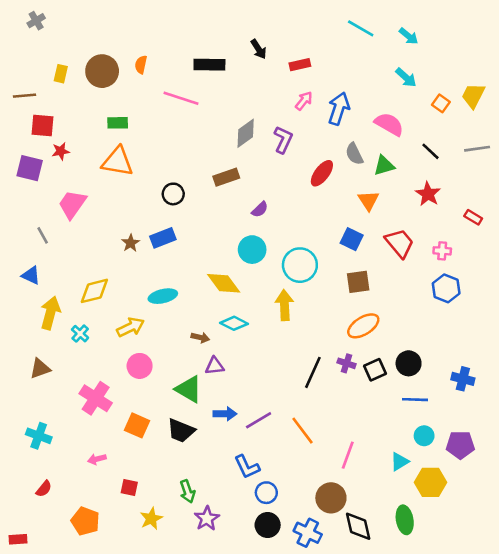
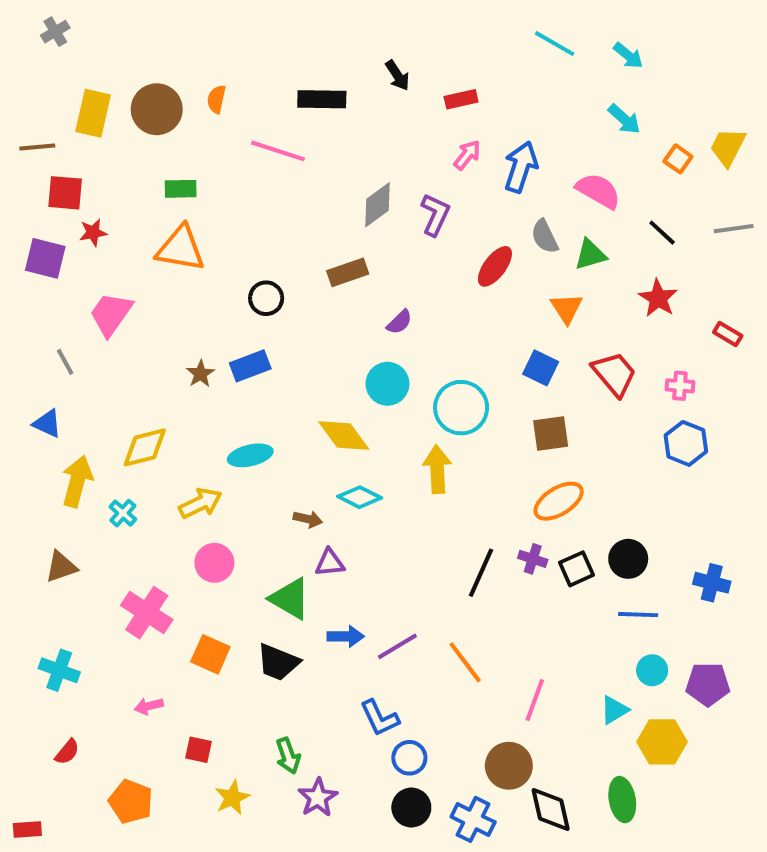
yellow rectangle: (61, 74) -> (93, 113), size x1.6

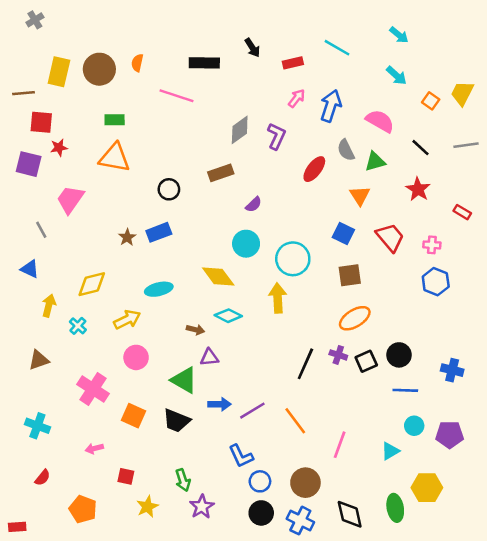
cyan line: (555, 44) -> (337, 48), moved
yellow arrow: (77, 481) -> (49, 306), size x0.7
yellow hexagon: (662, 742) -> (427, 488), moved
brown circle: (509, 766) -> (305, 483), moved

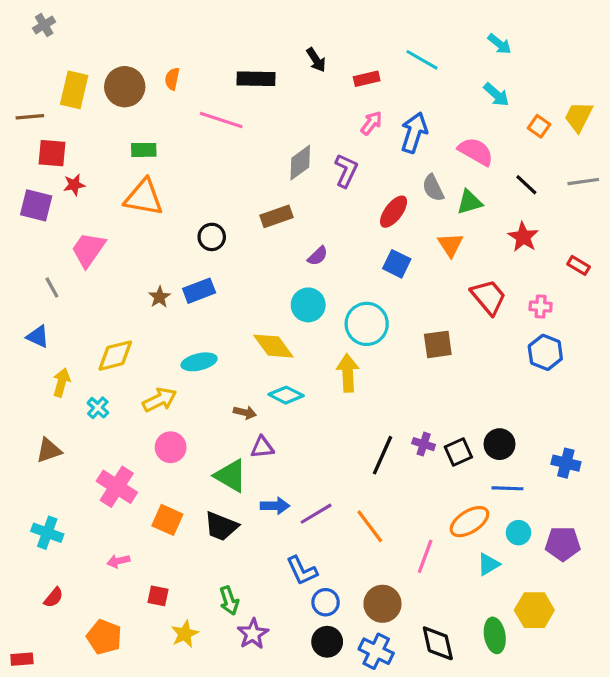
blue square: (343, 234) -> (397, 264), moved
orange ellipse: (355, 318) -> (469, 522), moved

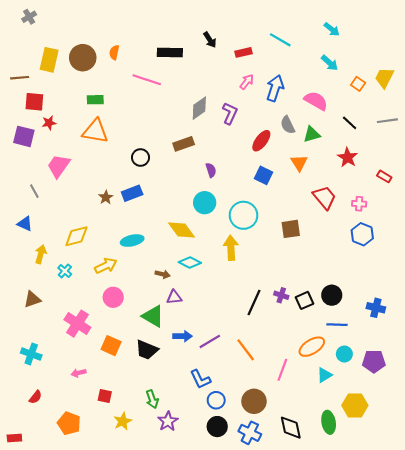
purple semicircle: (318, 256) -> (211, 170), turned -64

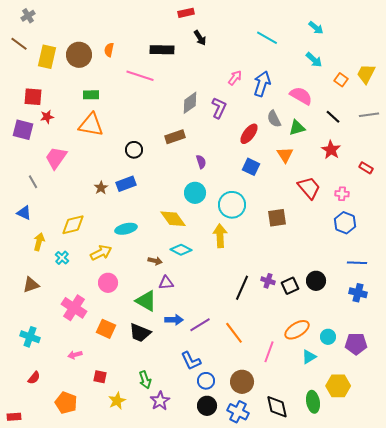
red rectangle: (243, 52) -> (186, 13), moved
brown line: (20, 78) -> (19, 44), moved, turned 42
blue line: (337, 325) -> (357, 263), moved

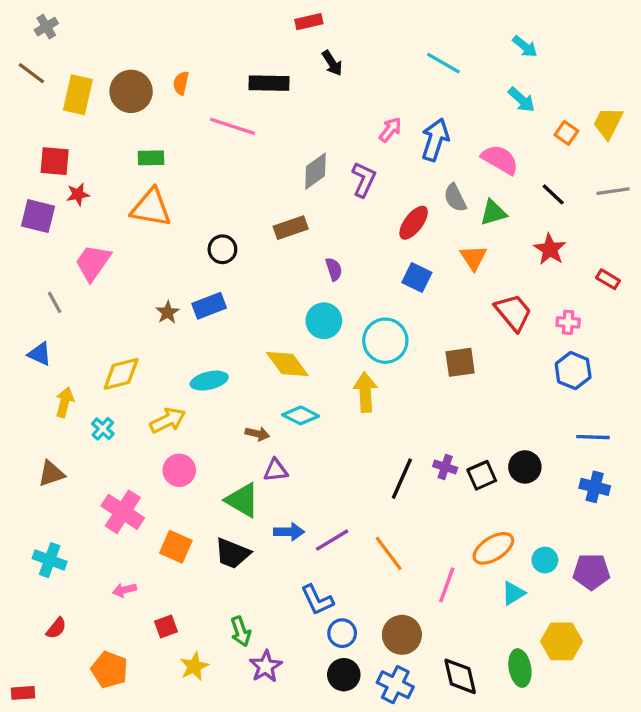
red square: (100, 377) -> (166, 626), turned -32

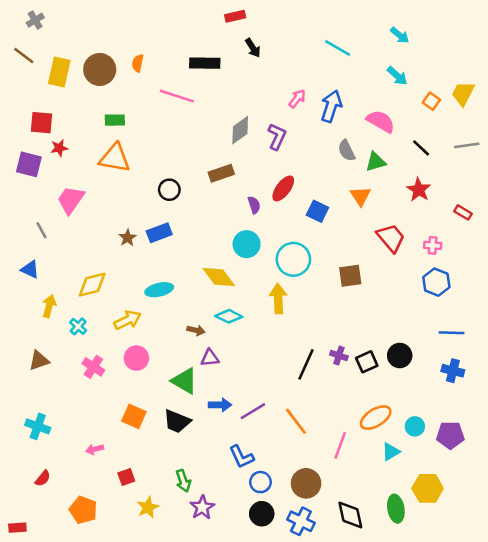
red ellipse: (414, 223) -> (283, 188), moved
pink cross: (123, 512) -> (93, 367), moved, size x0.7

